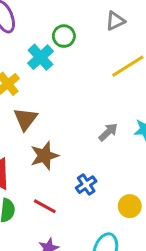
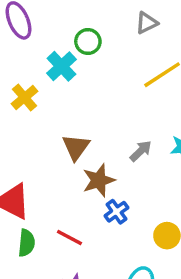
brown triangle: (25, 119) -> (76, 147), moved
brown star: (44, 156) -> (99, 180), moved

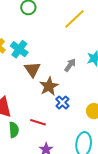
cyan cross: (61, 66) -> (19, 49), moved

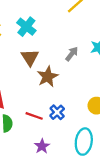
cyan cross: (19, 49) -> (26, 27), moved
blue cross: (62, 103) -> (57, 112), moved

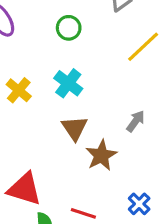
blue cross: (57, 112) -> (139, 204), moved

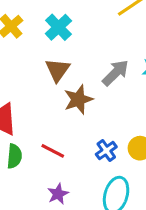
gray arrow: (136, 121) -> (116, 73), size x1.4

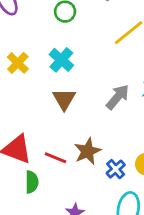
brown star: (78, 99) -> (88, 151), moved
red line: (53, 151) -> (56, 158), moved

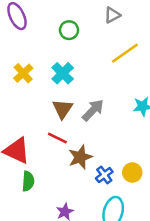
gray arrow: (118, 97) -> (93, 110), moved
red line: (56, 158) -> (57, 138), moved

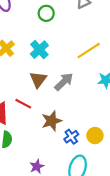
yellow line: (125, 53) -> (89, 50), moved
red line: (57, 138) -> (23, 104), moved

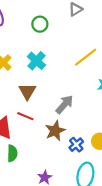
brown triangle: (38, 80) -> (27, 91), moved
gray arrow: (64, 82) -> (64, 104), moved

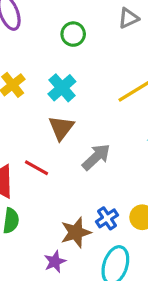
brown triangle: (27, 91) -> (61, 128), moved
brown star: (55, 131) -> (76, 232), moved

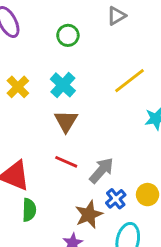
gray arrow: (96, 157) -> (101, 170), moved
red line: (36, 168) -> (66, 162), moved

